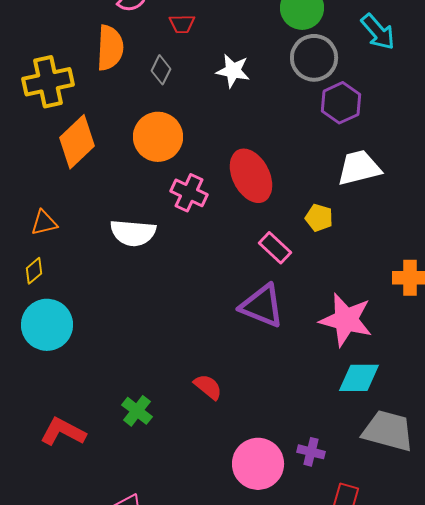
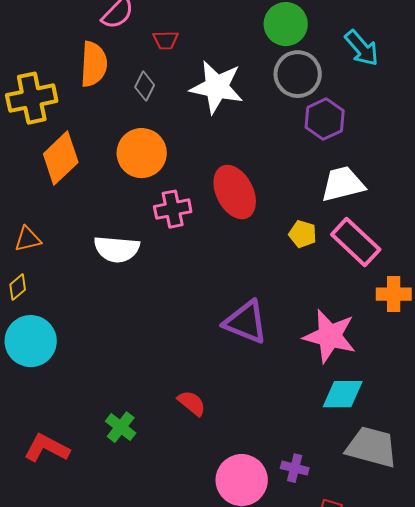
white star: (233, 71) -> (217, 87), size x1.6
pink cross: (189, 193) -> (173, 209), turned -36
pink rectangle: (275, 248) -> (356, 242), moved, size x1.5

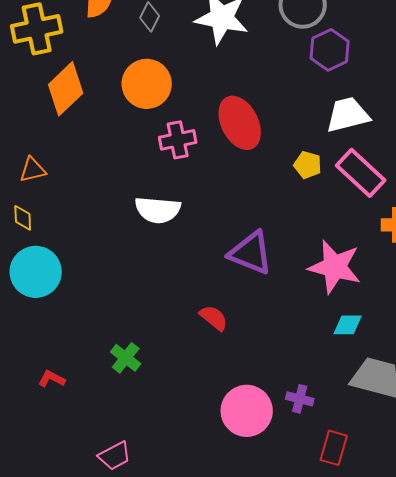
white semicircle: (117, 249) -> (158, 210), moved
yellow diamond: (18, 287) -> (23, 218), turned -52
cyan diamond: (343, 394) -> (348, 325), size x0.7
red semicircle: (192, 403) -> (214, 318), moved
red L-shape: (47, 448) -> (52, 379), size x0.6

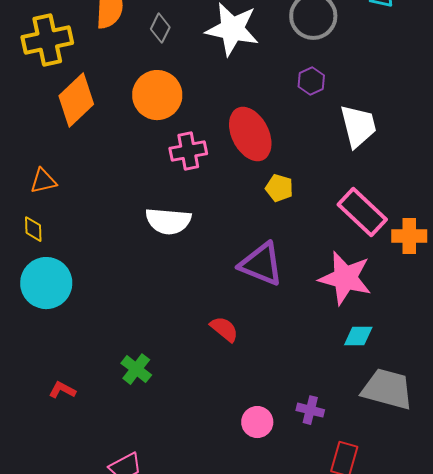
purple hexagon: (330, 50) -> (311, 81), moved, size x0.7
white trapezoid: (348, 115) -> (358, 126), turned 90
yellow pentagon: (308, 165) -> (279, 188), moved
pink rectangle: (361, 173) -> (362, 212), moved
pink circle: (247, 411) -> (257, 422), size x0.6

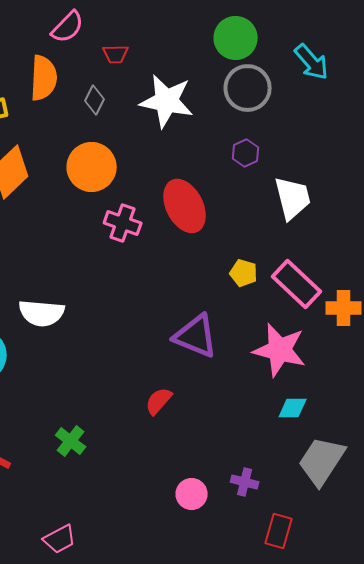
pink cross: (188, 151) -> (123, 223), turned 30
yellow pentagon: (279, 188) -> (244, 273), moved
white semicircle: (168, 221) -> (42, 313), moved
red semicircle: (224, 329) -> (159, 401), turned -88
gray trapezoid: (387, 389) -> (322, 461), turned -72

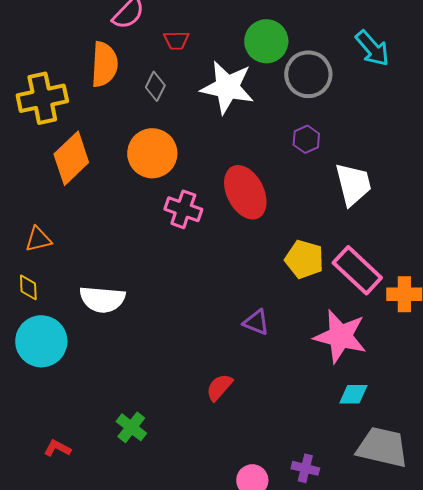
green circle: (236, 38) -> (266, 41), moved
yellow pentagon: (244, 273) -> (304, 259), size x1.4
purple triangle: (196, 336) -> (256, 322), size x0.6
gray trapezoid: (322, 461) -> (382, 447), turned 70

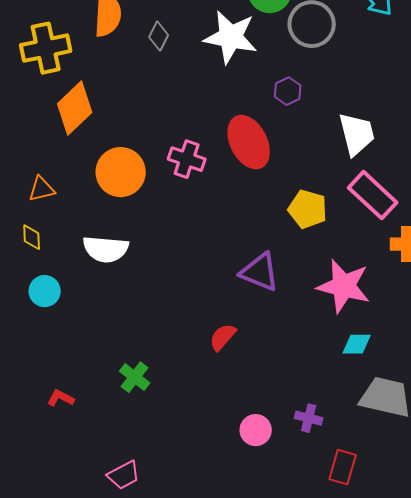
purple hexagon: (306, 139) -> (288, 91), moved
orange circle: (152, 153) -> (121, 172), moved
pink rectangle: (357, 270) -> (373, 195), moved
purple triangle: (256, 322) -> (260, 272), size x1.5
cyan circle: (41, 341) -> (45, 291), size x0.6

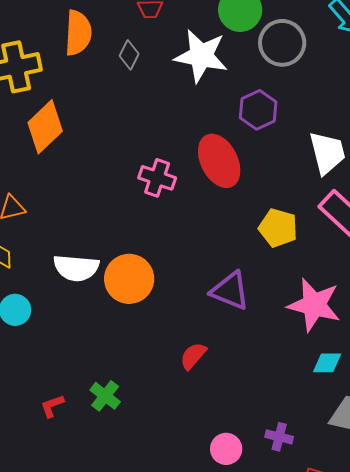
purple hexagon: (288, 91) -> (258, 110), size x1.4
orange circle: (121, 172) -> (129, 279), moved
red L-shape: (61, 398) -> (52, 406), moved, turned -48

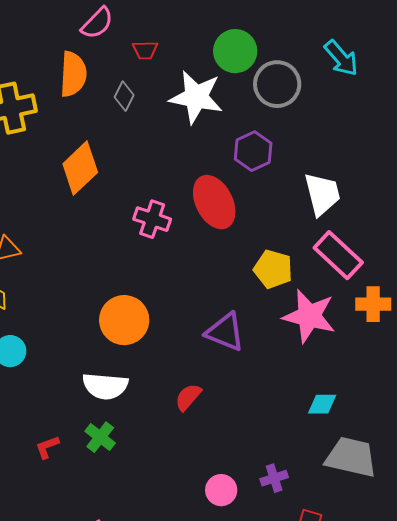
orange diamond: (45, 127) -> (80, 168), moved
white semicircle: (76, 268) -> (105, 386), moved
pink star: (314, 305) -> (309, 316), moved
purple cross: (279, 437) -> (274, 478), turned -32

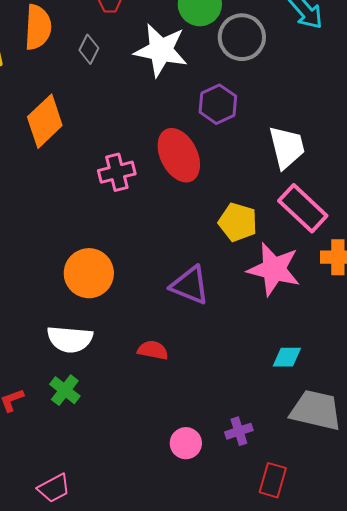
pink cross: (152, 219) -> (117, 172), turned -33
red semicircle: (188, 397) -> (153, 350), turned 60

